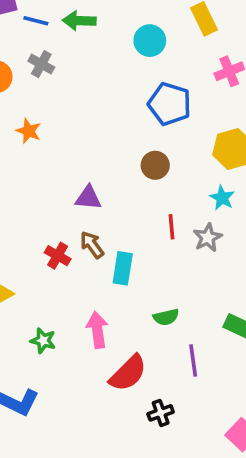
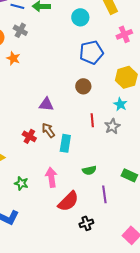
blue pentagon: (170, 104) -> (91, 52), turned -30
orange star: (29, 131) -> (13, 58), moved

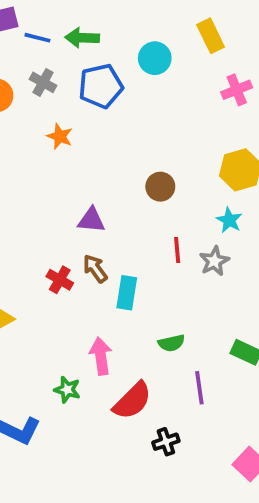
blue pentagon: (91, 52) -> (101, 86), moved
orange star: (13, 58) -> (60, 136), moved
green star: (21, 183) -> (67, 390), moved

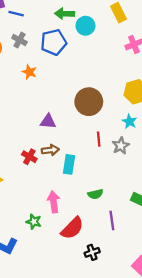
green arrow: (82, 38) -> (65, 14), moved
brown circle: (160, 187) -> (89, 102), size x1.6
brown arrow: (95, 269) -> (50, 150), turned 119

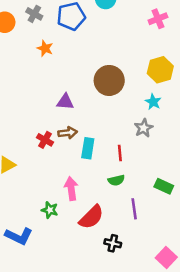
red line: (99, 139) -> (120, 153), moved
black cross: (92, 252) -> (113, 243), turned 32

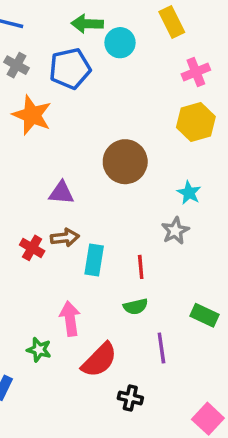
orange star: (45, 48) -> (32, 115), size x1.6
yellow hexagon: (160, 70) -> (196, 122), moved

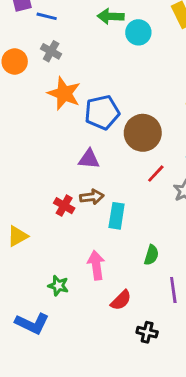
blue pentagon: (70, 69) -> (102, 112), moved
red line: (141, 267) -> (156, 174), moved, turned 48
green semicircle: (136, 307) -> (151, 255), turned -60
green star: (39, 350) -> (58, 286), moved
red semicircle: (99, 360) -> (121, 300), size x0.7

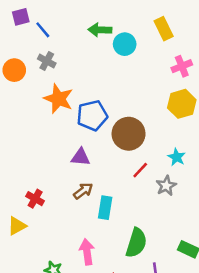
blue line: (47, 16) -> (43, 30), turned 36
brown arrow: (92, 197) -> (83, 191), turned -30
red cross: (64, 206) -> (35, 199), moved
green semicircle: (151, 255) -> (136, 243), size x1.6

